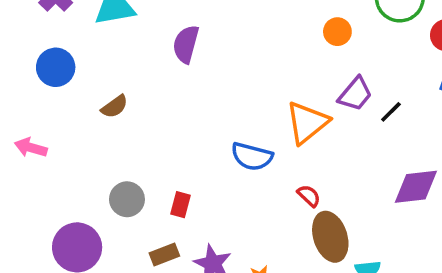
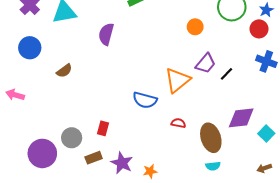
red semicircle: (309, 196) -> (178, 123), turned -32
gray circle: (127, 199) -> (72, 138), moved
brown ellipse: (330, 237) -> (211, 138), moved

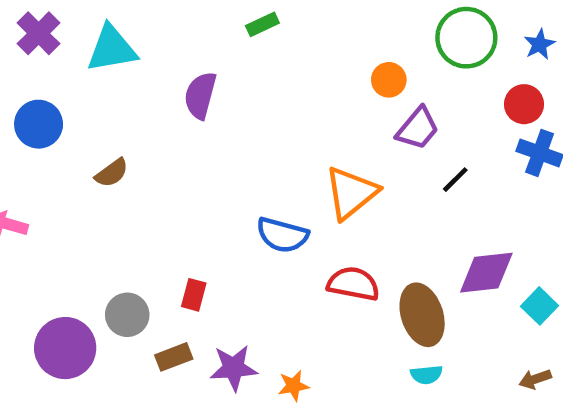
red circle: (259, 29) -> (524, 104), moved
purple trapezoid: (206, 63) -> (418, 129), moved
red semicircle: (178, 123) -> (353, 284), size x1.6
purple star: (122, 163) -> (234, 368), turned -30

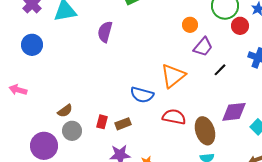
red circle: (524, 104) -> (240, 26), moved
brown semicircle: (112, 173) -> (65, 111), moved
brown rectangle: (174, 357) -> (123, 124), moved

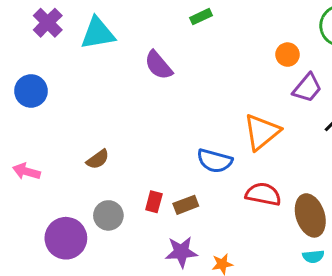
purple semicircle: (105, 32) -> (158, 65), turned -55
blue circle: (32, 45) -> (31, 91), moved
pink arrow: (18, 90) -> (26, 171), moved
brown semicircle: (65, 111) -> (98, 159), moved

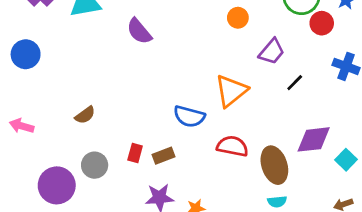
orange circle: (288, 55) -> (238, 18), moved

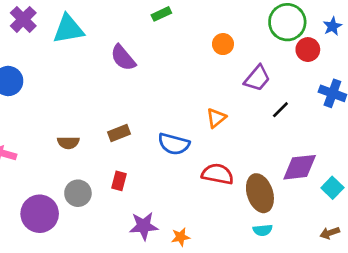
orange triangle: (231, 91) -> (216, 118), size x0.6
brown semicircle: (85, 115) -> (68, 143), turned 35
brown rectangle: (164, 156) -> (119, 133), moved

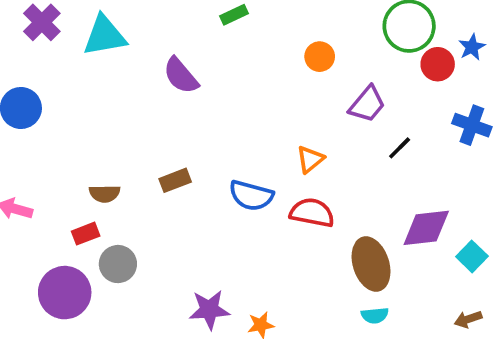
blue star: (332, 26) -> (472, 47), moved
red semicircle: (218, 174) -> (312, 213), moved
red rectangle: (119, 181) -> (86, 234), moved, turned 54

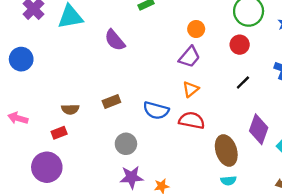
red circle: (438, 64) -> (240, 45), moved
purple trapezoid: (367, 104) -> (189, 57), moved
purple diamond: (426, 228) -> (259, 129), turned -64
gray circle: (118, 264) -> (126, 144), moved

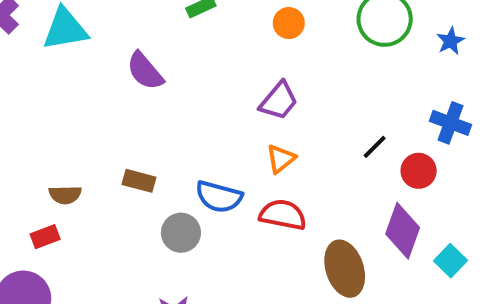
orange circle: (196, 29) -> (289, 23), moved
red circle: (240, 45) -> (419, 171), moved
brown rectangle: (111, 101) -> (139, 181), turned 36
gray circle: (126, 144) -> (181, 233), moved

